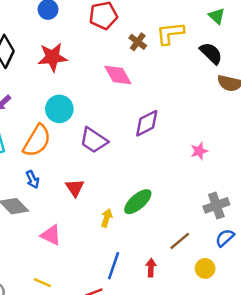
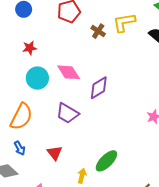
red star: (52, 57) -> (30, 48), size x0.6
pink diamond: (118, 75) -> (69, 72), moved
cyan circle: (59, 109) -> (37, 78), moved
purple diamond: (147, 123) -> (99, 88), moved

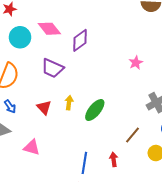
yellow arrow: (82, 176) -> (69, 103), moved

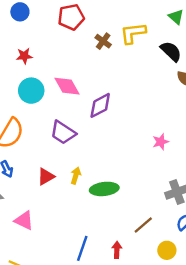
red triangle: (44, 107) -> (46, 177), turned 35
green ellipse: (95, 110) -> (104, 189), turned 35

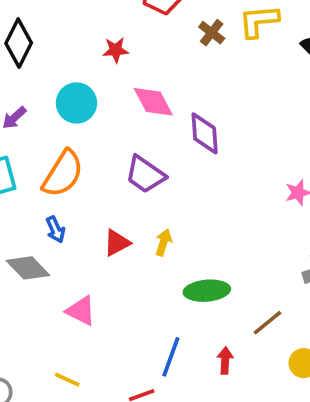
red star: (24, 56) -> (116, 50), moved
cyan circle: (31, 91) -> (76, 103), moved
purple diamond: (100, 105) -> (205, 133), turned -68
green ellipse: (104, 189) -> (207, 291), moved

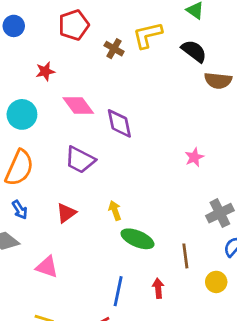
yellow arrow: (164, 242) -> (115, 211), moved, turned -30
green ellipse: (207, 291) -> (137, 239), turned 36
brown line: (268, 323) -> (185, 256), turned -50

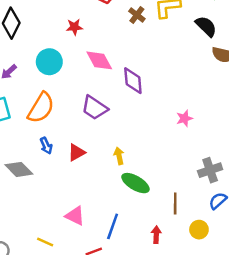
pink star: (194, 157) -> (184, 118), moved
blue arrow: (20, 210) -> (46, 146), moved
pink triangle: (47, 267) -> (75, 216), moved
red arrow: (158, 288) -> (156, 235), moved

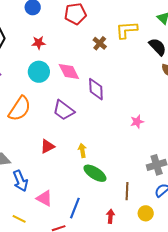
brown cross: (137, 15) -> (100, 43), moved
red star: (74, 27) -> (39, 43), moved
cyan circle: (49, 62) -> (39, 72), moved
blue arrow: (46, 146) -> (20, 181), moved, size x1.5

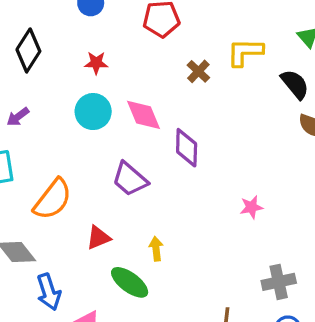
orange semicircle: (20, 109) -> (53, 199), moved
green ellipse: (95, 173) -> (130, 282), moved

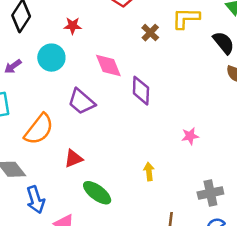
cyan circle: (93, 112) -> (51, 58), moved
purple trapezoid: (130, 179) -> (81, 102), moved
yellow arrow: (156, 249) -> (149, 172), moved

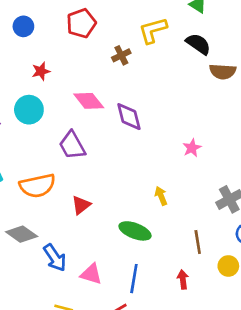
brown cross: (150, 33) -> (121, 55), turned 36
purple trapezoid: (81, 102) -> (72, 145), turned 36
orange semicircle: (39, 129) -> (37, 186), turned 56
green ellipse: (97, 193) -> (135, 231), moved

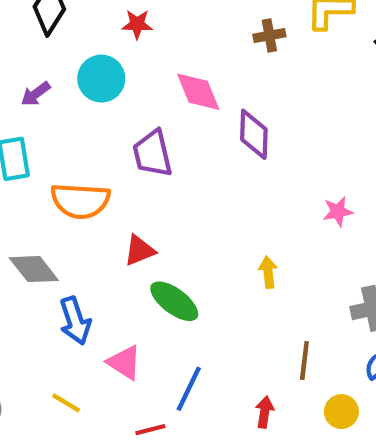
green ellipse: (135, 231) -> (174, 301), moved

